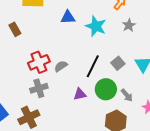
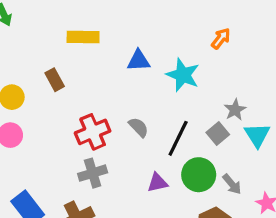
gray star: (129, 25) -> (235, 110), moved
gray semicircle: (61, 66) -> (139, 127), moved, turned 80

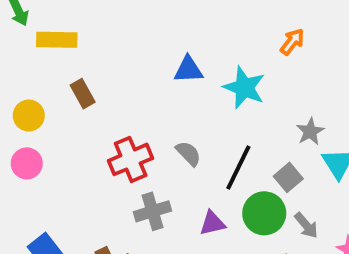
yellow rectangle: (83, 37) -> (57, 40), moved
gray square: (218, 134) -> (288, 177), moved
gray cross: (93, 173) -> (152, 211), moved

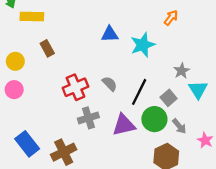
cyan star: (244, 88) -> (143, 45), turned 30
purple triangle: (212, 223) -> (124, 125), size x1.5

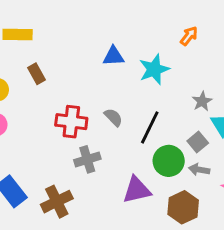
red cross: (75, 87) -> (71, 122), turned 30
gray square: (169, 98) -> (198, 142), moved
purple triangle: (124, 125) -> (137, 190), moved
gray arrow: (179, 126) -> (199, 170), turned 140

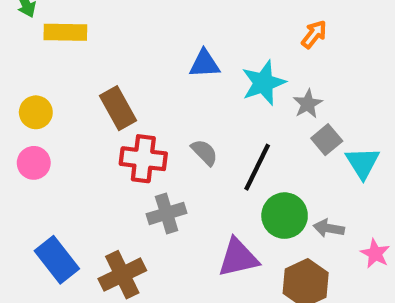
brown rectangle: (36, 74) -> (118, 108), moved, size x1.4
gray star: (202, 101) -> (308, 104), moved
gray square: (198, 142) -> (327, 140), moved

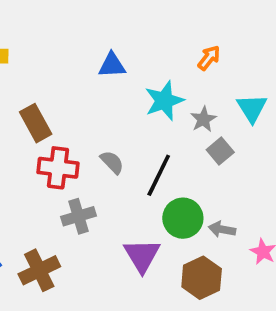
blue triangle: (204, 64) -> (112, 65), moved
cyan triangle: (363, 163) -> (252, 108), moved
purple triangle: (238, 258) -> (142, 255), turned -48

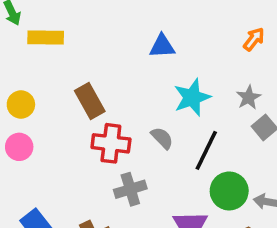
cyan star: (164, 101) -> (192, 97), moved

